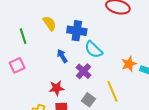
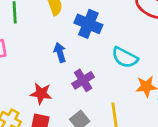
cyan semicircle: (94, 50) -> (125, 57), moved, turned -30

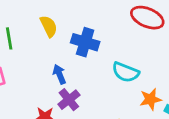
purple cross: (83, 80) -> (69, 100), moved

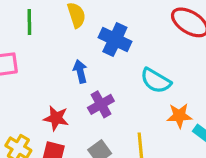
purple cross: (69, 100) -> (101, 104), moved

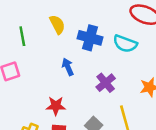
cyan semicircle: (156, 81) -> (125, 44), moved
purple cross: (101, 104) -> (106, 83), moved

